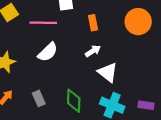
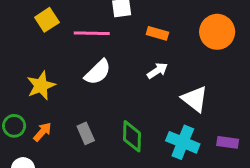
orange rectangle: (93, 23) -> (157, 33), turned -63
white triangle: (108, 72) -> (195, 99), moved

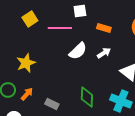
white semicircle: (98, 72) -> (78, 51), moved
gray rectangle: (86, 133) -> (52, 104), moved, turned -40

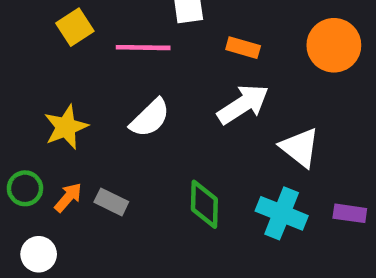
white semicircle: (78, 51) -> (150, 118), moved
white arrow: (104, 53) -> (243, 104), size x1.6
gray rectangle: (52, 104) -> (111, 202), moved

